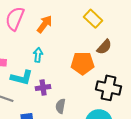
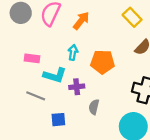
orange pentagon: (83, 63) -> (103, 62), moved

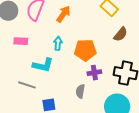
pink rectangle: (32, 58) -> (21, 41), moved
purple cross: (77, 87) -> (94, 73), moved

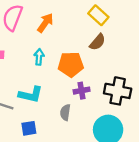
brown semicircle: (121, 34) -> (97, 42), moved
cyan L-shape: (43, 65) -> (31, 94), moved

